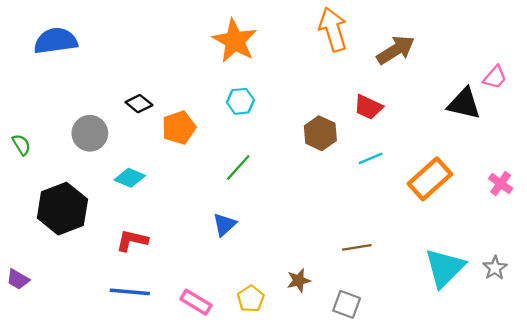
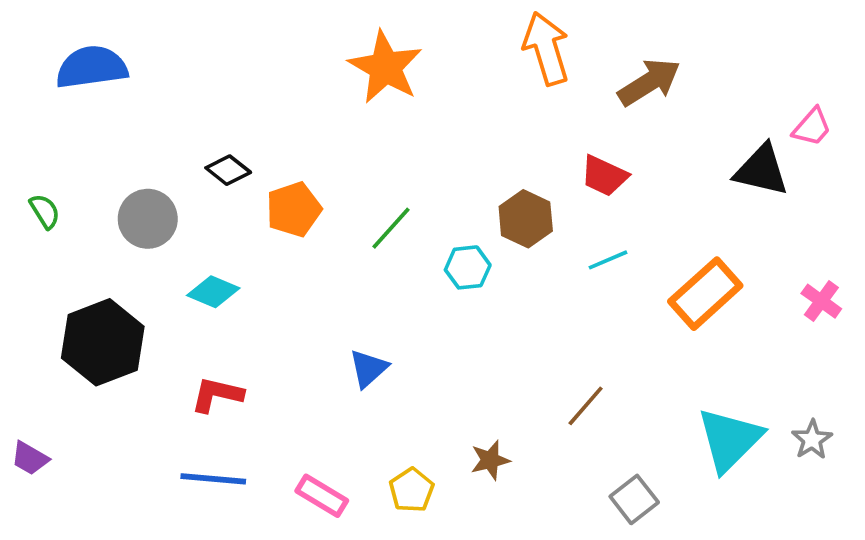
cyan hexagon: (240, 101) -> (468, 267), moved
green semicircle: (21, 145) -> (45, 211), moved
green line: (238, 167) -> (391, 228), moved
brown line: (357, 247) -> (586, 406), turned -40
gray square: (347, 304) -> (634, 499), moved, turned 32

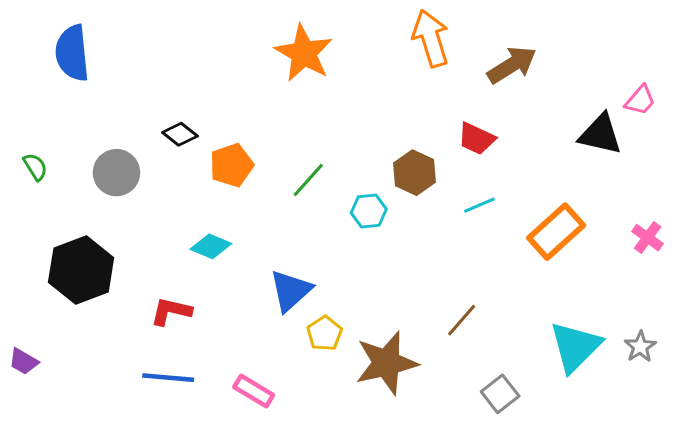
blue semicircle: (92, 67) -> (72, 53), turned -88
cyan diamond: (213, 292) -> (211, 246), moved
blue triangle: (369, 368) -> (291, 291), size x1.4
brown star: (490, 460) -> (386, 363), size x2.0
yellow pentagon: (412, 490) -> (324, 333), moved

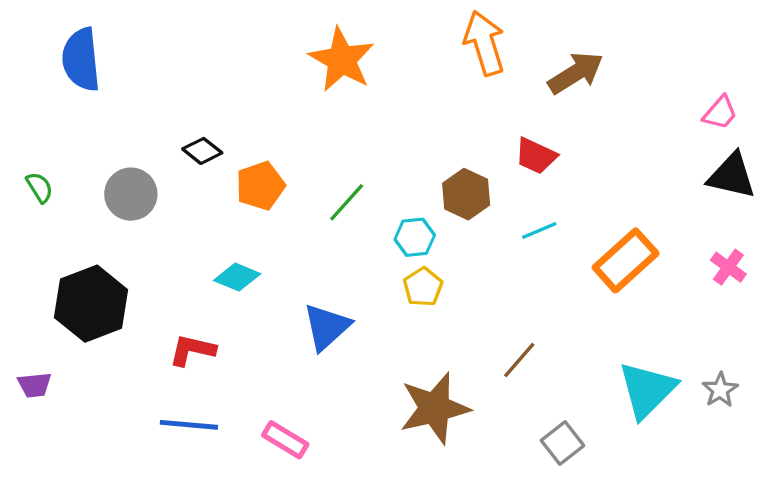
black triangle: (600, 134) -> (732, 176), moved
yellow pentagon: (324, 333) -> (423, 287), moved
purple trapezoid: (24, 361) -> (35, 385), moved, turned -36

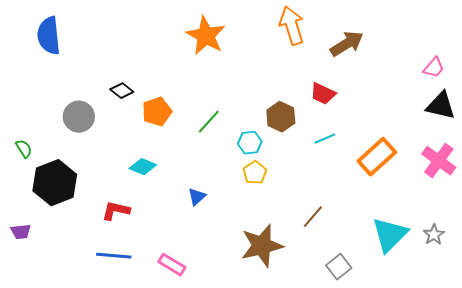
green semicircle: (40, 187) -> (24, 149), moved
pink cross: (728, 267) -> (439, 161), size x1.6
blue triangle: (327, 327) -> (197, 197), size x0.6

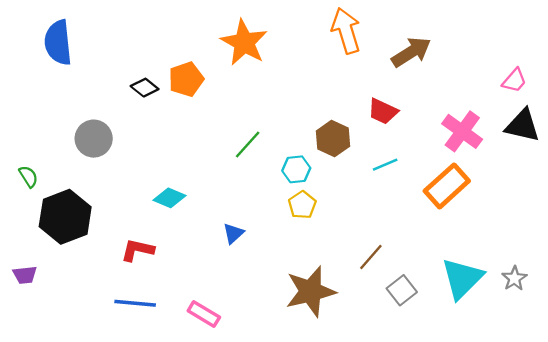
black diamond: (122, 91) -> (145, 88), moved
orange pentagon: (157, 112) -> (186, 79), moved
pink cross: (439, 161) -> (462, 131), moved
gray square: (339, 267) -> (402, 290), moved

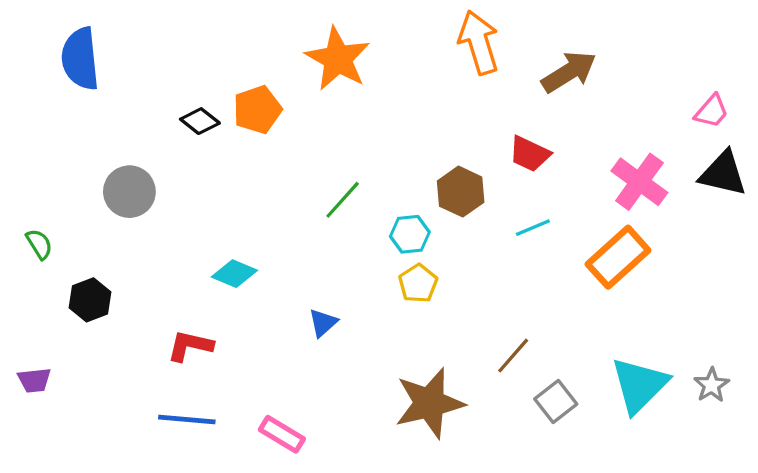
black hexagon: (65, 217) -> (90, 300), size x0.6

